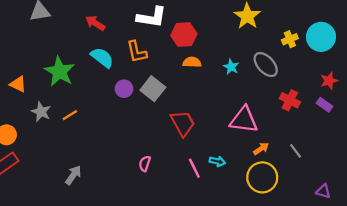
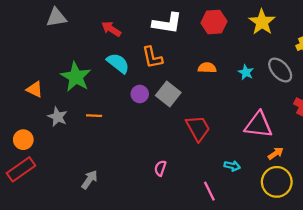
red hexagon: (184, 35) -> (214, 22), moved
orange line: (70, 115) -> (94, 116), moved, turned 35
pink line: (194, 168) -> (209, 191), moved

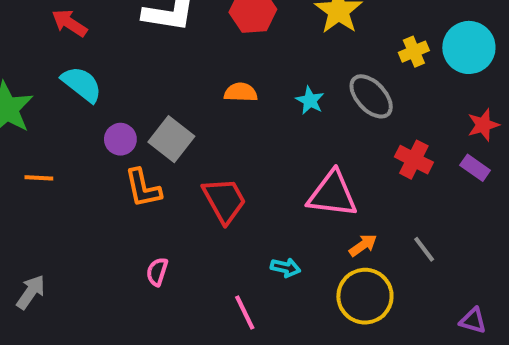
orange L-shape: (152, 57) -> (143, 188), moved

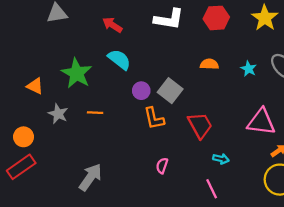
cyan arrow: (286, 268) -> (221, 159), moved
gray arrow: (31, 292) -> (90, 177), size x1.4

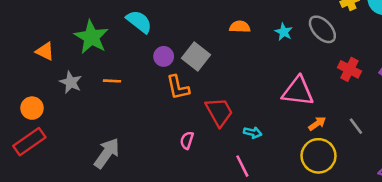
red trapezoid: (200, 125) -> (219, 112), moved

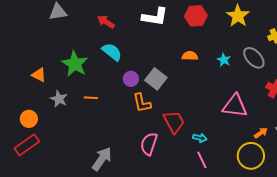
orange arrow: (317, 124) -> (261, 133), moved
pink semicircle: (187, 140) -> (149, 144), size x1.6
gray arrow: (107, 153) -> (102, 159), moved
pink line: (242, 166) -> (202, 160), moved

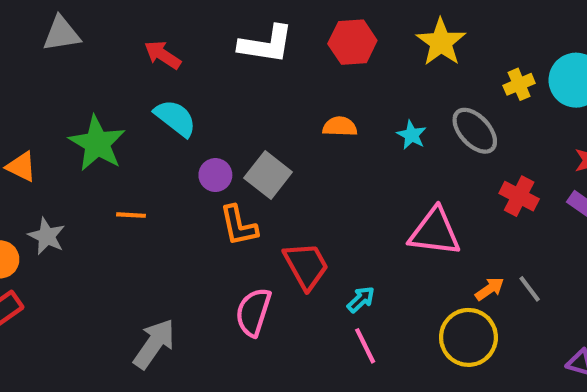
gray star: (59, 99) -> (47, 236), moved
cyan arrow: (200, 138) -> (361, 299), turned -56

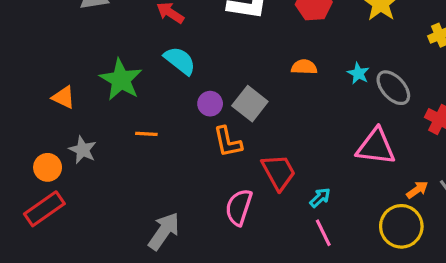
gray ellipse: (475, 131) -> (393, 88), moved

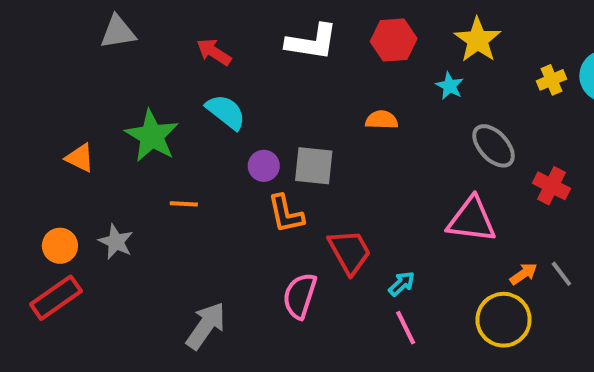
cyan star: (358, 73) -> (450, 86), moved
gray square: (250, 104) -> (314, 166), turned -32
gray star: (83, 150) -> (116, 242), moved

